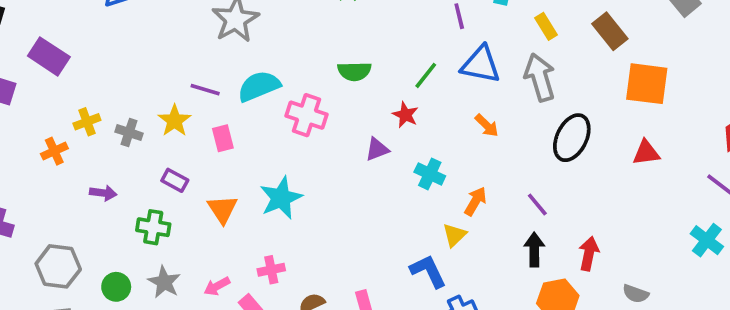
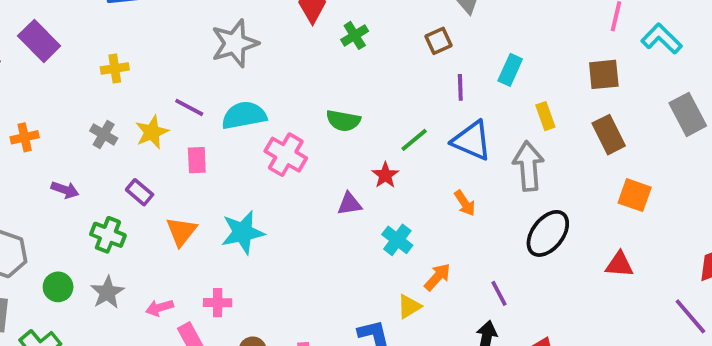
orange square: (647, 84) -> (635, 195), size x0.7
yellow cross: (87, 122) -> (115, 68), moved

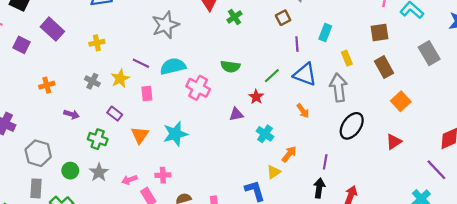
orange square: (635, 195) -> (401, 101), turned 30
red triangle: (619, 264) -> (394, 142), turned -35
purple line: (499, 293) -> (325, 162), turned 40

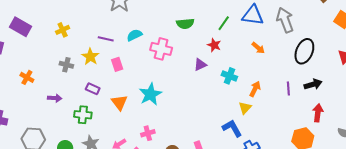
cyan semicircle: (173, 66) -> (134, 35), size x0.7
orange cross: (47, 85) -> (27, 77), turned -32
black arrow: (319, 188) -> (313, 84), moved, turned 78

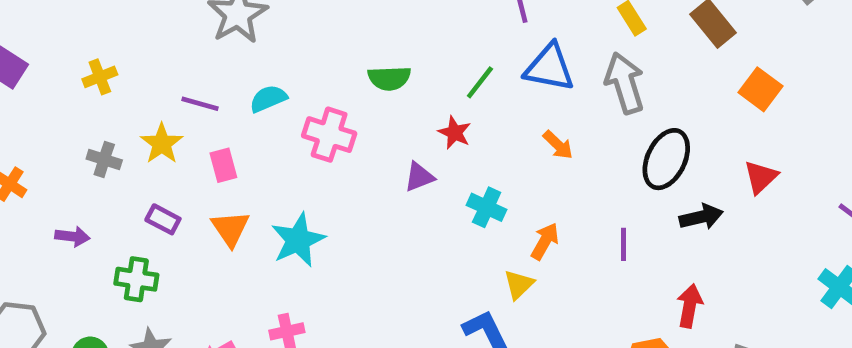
black arrow: (313, 84) -> (701, 217), moved
orange triangle: (119, 103) -> (230, 229), moved

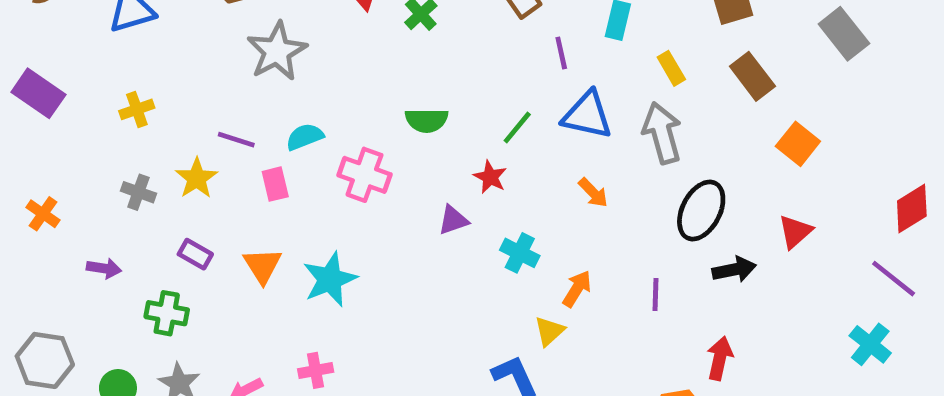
pink rectangle: (223, 165) -> (275, 184), moved

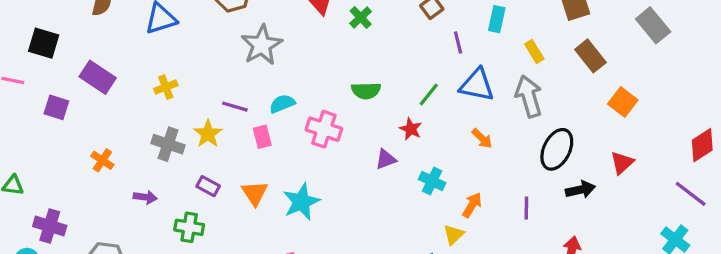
gray cross: (138, 192) -> (168, 144), size x1.4

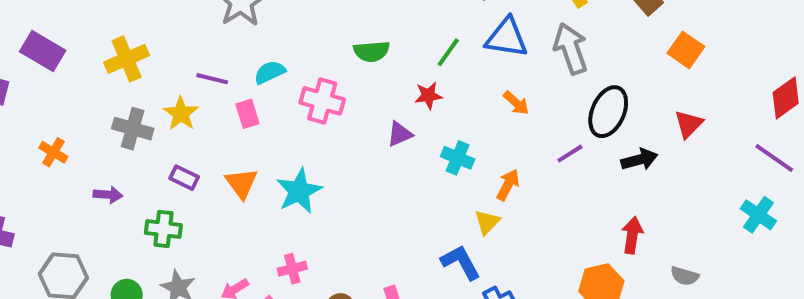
yellow cross: (166, 87) -> (127, 59), size x1.5
red star: (411, 129) -> (428, 96), turned -30
purple line: (526, 208) -> (570, 154), moved, turned 60

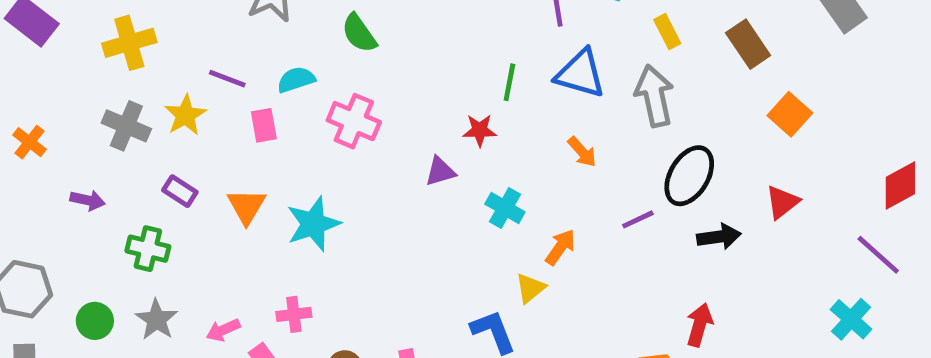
green semicircle: (371, 51) -> (359, 33), moved, turned 52
green line: (448, 52) -> (509, 82), turned -32

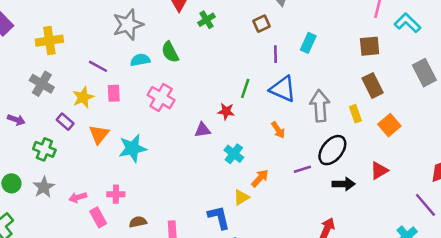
yellow rectangle: (667, 32) -> (355, 114), moved
cyan semicircle: (296, 80) -> (140, 60), moved
yellow star: (185, 115) -> (83, 97), moved

